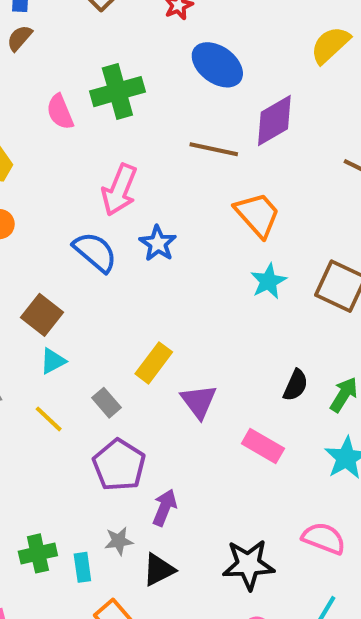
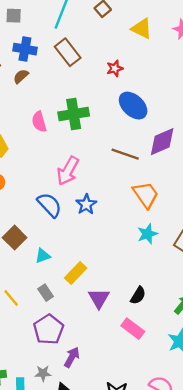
cyan triangle: (53, 361) -> (43, 256), moved
black semicircle: (296, 385) -> (138, 295), moved

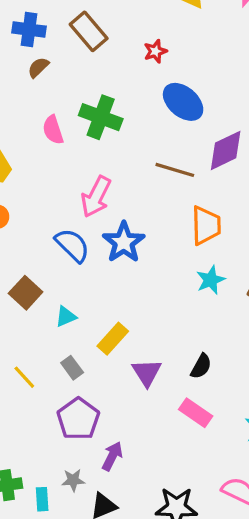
brown semicircle: (21, 76) -> (38, 67), moved
green cross: (74, 114) -> (101, 117), turned 32
orange trapezoid: (146, 195) -> (206, 225), turned 36
blue star: (86, 204) -> (124, 242), size x1.4

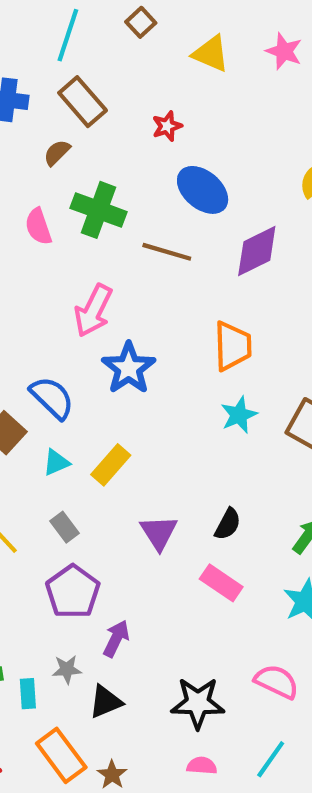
brown semicircle: (38, 67) -> (57, 153), moved
brown line: (175, 170) -> (167, 252), moved
blue semicircle: (72, 245) -> (52, 398), moved
yellow rectangle: (113, 339) -> (111, 465), moved

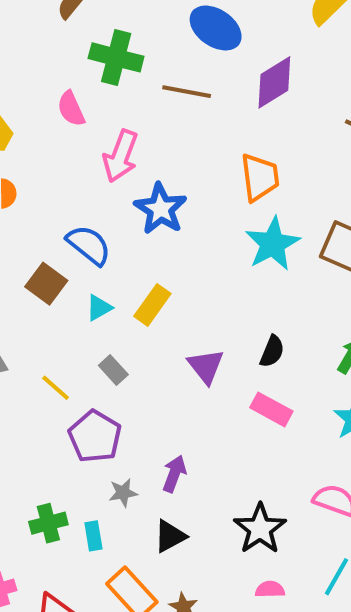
pink semicircle: (38, 226) -> (71, 109), moved
cyan star: (239, 415) -> (273, 244), size x1.5
purple pentagon: (73, 592) -> (95, 436), moved
gray star: (67, 669) -> (123, 493), moved
black star: (198, 703) -> (260, 529), turned -30

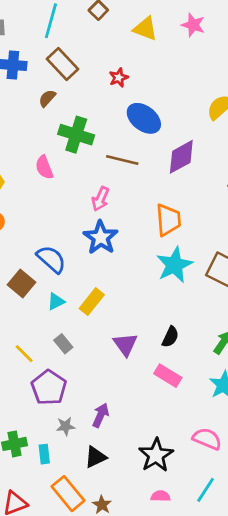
pink arrow: (121, 156) -> (100, 199), moved, size x0.7

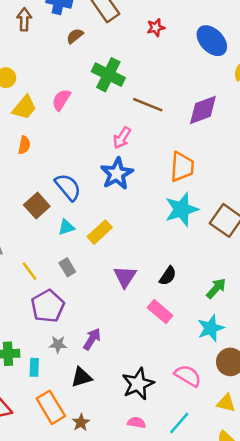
brown semicircle: (47, 98) -> (75, 36), moved
blue ellipse: (144, 118) -> (212, 41), moved
pink semicircle: (44, 167) -> (61, 100), moved, turned 45

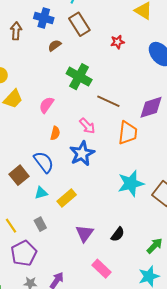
pink semicircle: (61, 100) -> (46, 105), moved
pink arrow: (122, 138) -> (87, 126), turned -78
orange semicircle: (24, 145) -> (55, 133), moved
orange trapezoid: (182, 167) -> (128, 133), moved
pink rectangle: (160, 312) -> (102, 269), moved

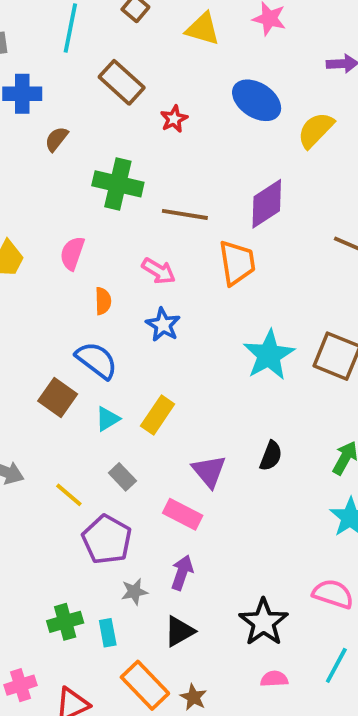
brown rectangle: (79, 24) -> (122, 82), moved
red star: (117, 42) -> (174, 119), moved
blue star: (82, 153) -> (163, 325), size x0.7
pink rectangle: (102, 269) -> (183, 514), moved

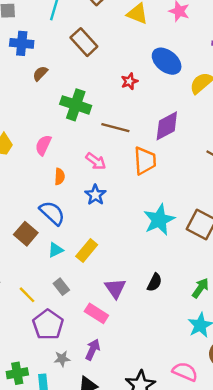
red star: (174, 119) -> (129, 81), moved

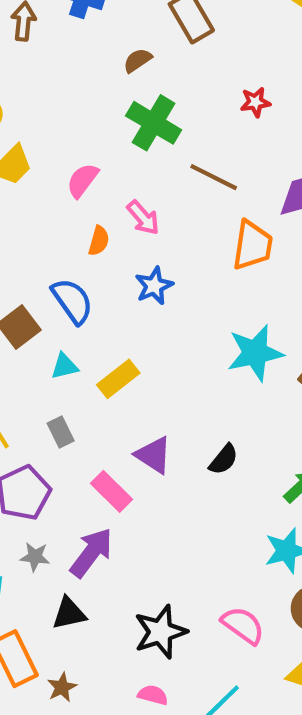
brown semicircle: (40, 73) -> (138, 60), moved
pink arrow: (96, 161) -> (143, 218), moved
purple triangle: (115, 288) -> (154, 455), turned -35
purple arrow: (93, 350) -> (91, 553), size x1.4

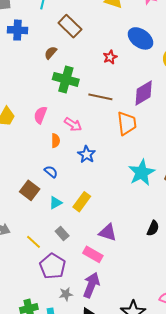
blue semicircle: (72, 301) -> (51, 172), size x0.6
black semicircle: (224, 459) -> (153, 228), moved

